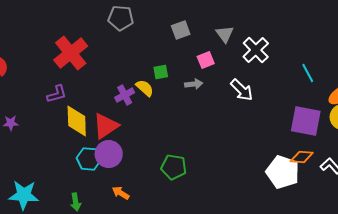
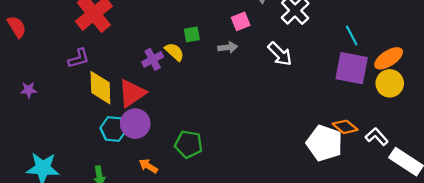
purple square: (306, 121) -> (352, 68), moved
orange diamond: (302, 157) -> (345, 127), turned 35
green pentagon: (174, 167) -> (189, 144), moved

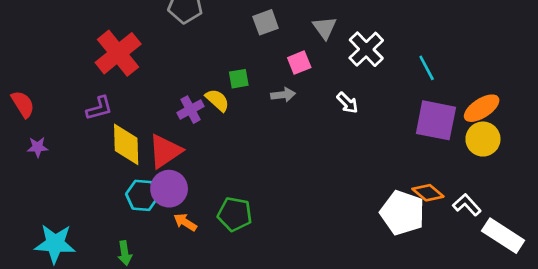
red semicircle: (17, 27) -> (23, 104), moved
cyan line: (352, 35) -> (427, 68), moved
white arrow: (280, 54) -> (347, 103), size x0.7
orange arrow: (148, 166) -> (185, 222), moved

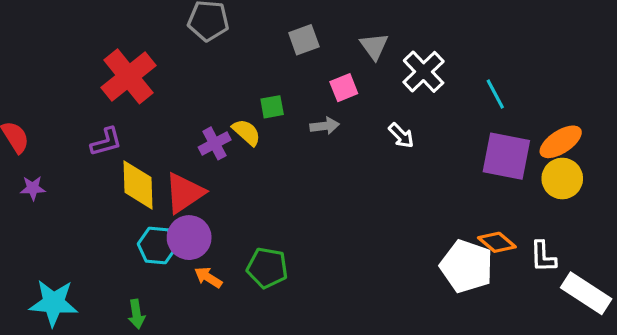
white L-shape: (467, 205) -> (543, 257), turned -140

